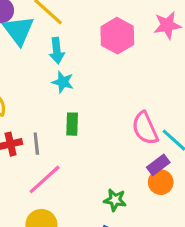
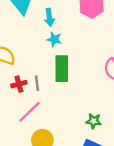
green rectangle: (72, 124) -> (62, 69), size x1.6
pink line: (45, 179) -> (29, 112), moved

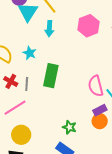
cyan star: (54, 39) -> (30, 53), moved
red cross: (19, 84) -> (11, 81), turned 32

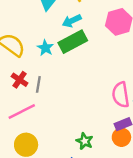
cyan arrow: (49, 29) -> (72, 21), turned 56
green rectangle: (51, 76) -> (73, 42), moved, turned 45

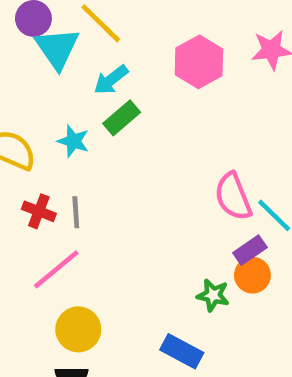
green rectangle: (73, 42) -> (122, 118), size x0.7
green star: (85, 141) -> (213, 295), moved

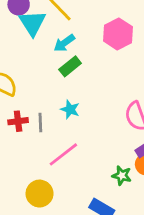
cyan star: (73, 141) -> (70, 109), moved
red cross: (39, 211) -> (18, 121), turned -30
pink line: (56, 269) -> (63, 154), moved

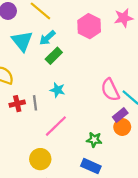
cyan triangle: (32, 23) -> (22, 41), moved
green star: (122, 176) -> (94, 140), moved

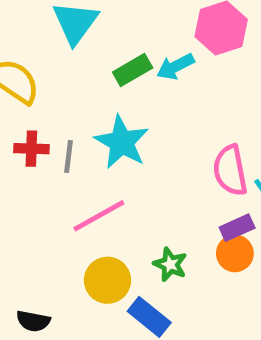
cyan arrow: (47, 38) -> (175, 67), moved
cyan star: (57, 90) -> (122, 142), size x1.6
yellow circle: (40, 159) -> (107, 280), moved

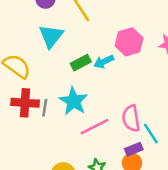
red cross: (31, 149) -> (25, 103), size x1.5
pink line: (99, 216) -> (95, 127), moved

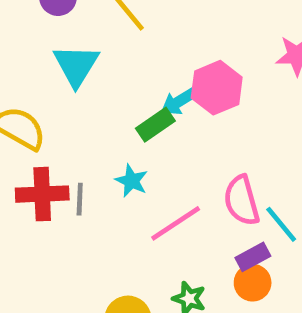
pink hexagon: (129, 42) -> (217, 88), moved
green rectangle: (81, 63) -> (155, 125), moved
cyan star: (74, 101) -> (131, 181), size x0.6

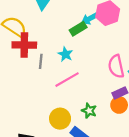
red cross: (42, 194) -> (24, 45), moved
pink line: (176, 223) -> (67, 80), moved

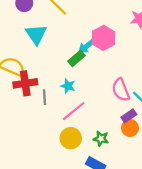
yellow circle: (60, 119) -> (71, 138), moved

